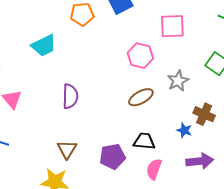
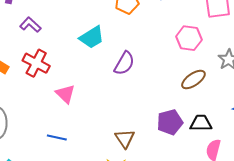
purple semicircle: (70, 96) -> (124, 63), moved, turned 35
purple pentagon: (112, 157) -> (170, 122), moved

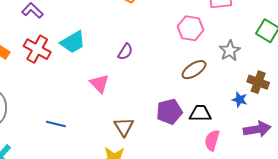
cyan trapezoid: (92, 37) -> (73, 42), moved
purple semicircle: (124, 63) -> (125, 52), size x0.7
pink triangle: (65, 94) -> (99, 84), moved

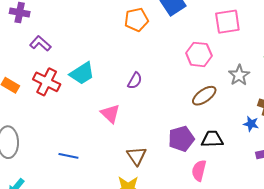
pink semicircle: (212, 140) -> (199, 171), moved

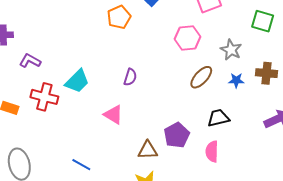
blue star: (251, 124) -> (236, 80), moved
purple pentagon: (181, 139) -> (177, 135), moved
blue line: (68, 156) -> (81, 165), turned 30
brown triangle: (137, 156) -> (148, 150), turned -45

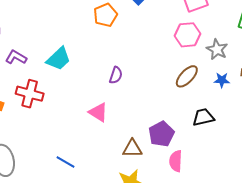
pink hexagon: (187, 38) -> (187, 35), moved
cyan trapezoid: (77, 81) -> (59, 59), moved
pink semicircle: (212, 151) -> (176, 161), moved

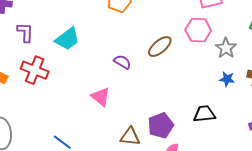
purple L-shape: (16, 57) -> (25, 32), turned 55
purple semicircle: (116, 75) -> (122, 62), turned -84
brown ellipse: (187, 76) -> (160, 47), moved

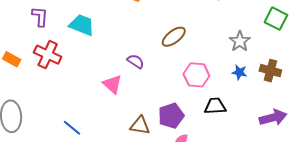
pink hexagon: (198, 30) -> (196, 75), moved
cyan trapezoid: (67, 39) -> (82, 25), turned -124
purple semicircle: (122, 62) -> (136, 61), moved

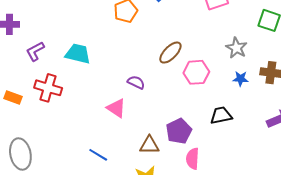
purple L-shape: (40, 17) -> (35, 51), turned -115
pink hexagon: (196, 75) -> (196, 72), moved
blue line: (72, 128) -> (98, 155), moved

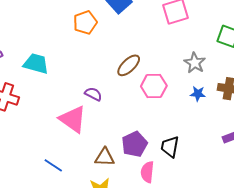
pink triangle: (116, 108) -> (73, 119), size x1.4
black trapezoid: (221, 115) -> (170, 147), moved, turned -70

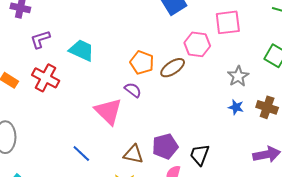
orange pentagon: (85, 22) -> (142, 63), moved, turned 30
pink hexagon: (154, 86) -> (197, 44), moved

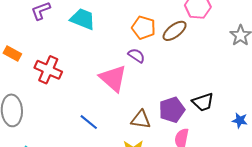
red cross: (46, 78) -> (48, 70), moved
blue star: (236, 107) -> (240, 120), moved
black trapezoid: (200, 155) -> (203, 102), moved, turned -125

